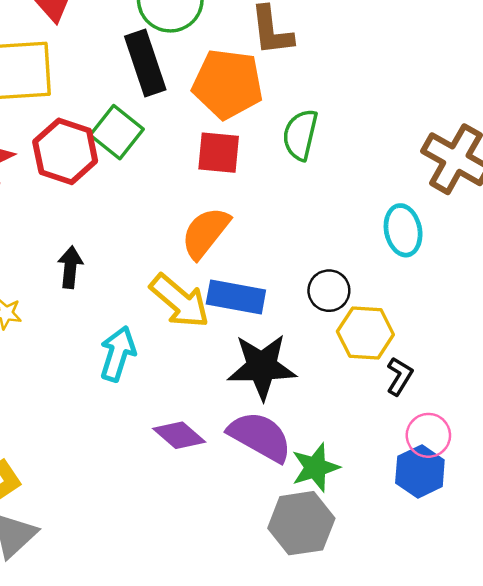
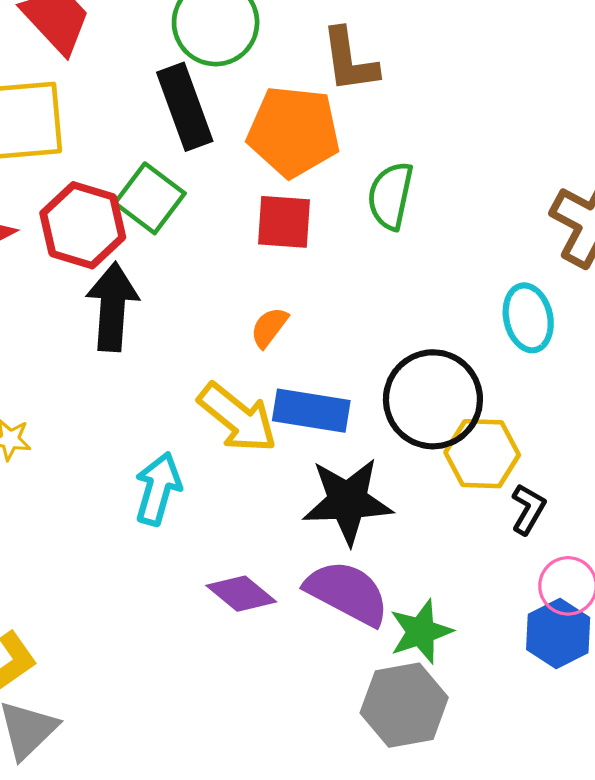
orange semicircle: (205, 233) -> (269, 327), size x0.6
black arrow: (70, 267) -> (112, 307), moved, size x1.6
black circle: (329, 291) -> (433, 399), size x1.8

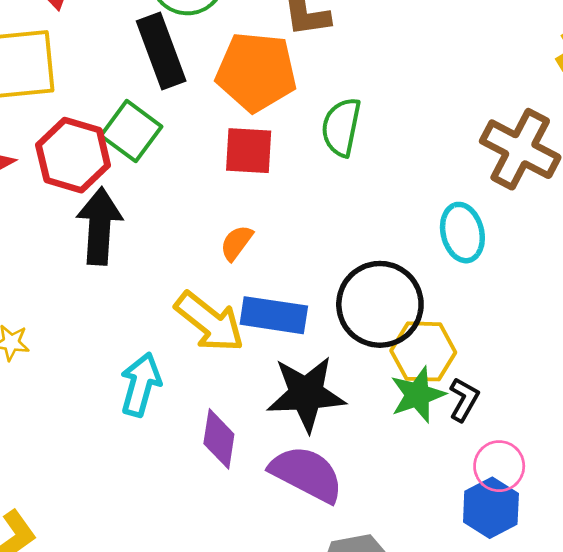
purple diamond: (241, 594) -> (219, 439), moved, turned 60
green star: (421, 632) -> (418, 395), moved

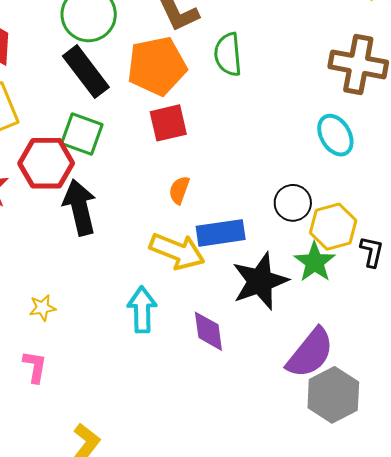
green semicircle: (341, 127) -> (228, 54), moved
black circle: (380, 304) -> (293, 203), size x0.6
green star: (418, 395) -> (315, 262), moved
purple semicircle: (307, 474) -> (310, 353), moved, turned 118

